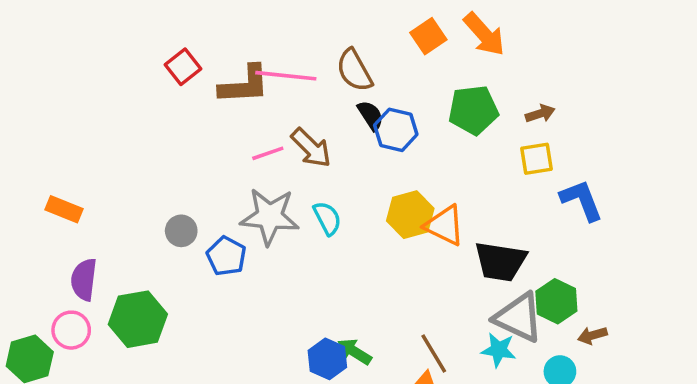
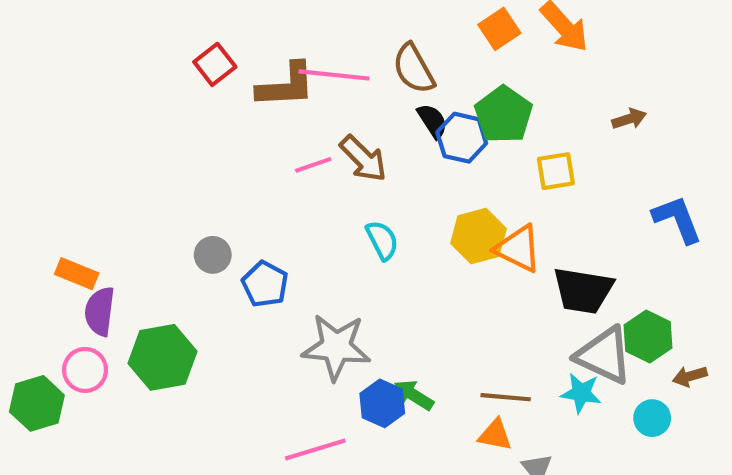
green pentagon: (473, 110) -> (504, 115), moved, turned -30
yellow square: (536, 159) -> (556, 171), moved
orange rectangle: (64, 209) -> (77, 274), moved
gray star: (270, 216) -> (336, 347), moved
brown line: (434, 353) -> (506, 397), turned -54

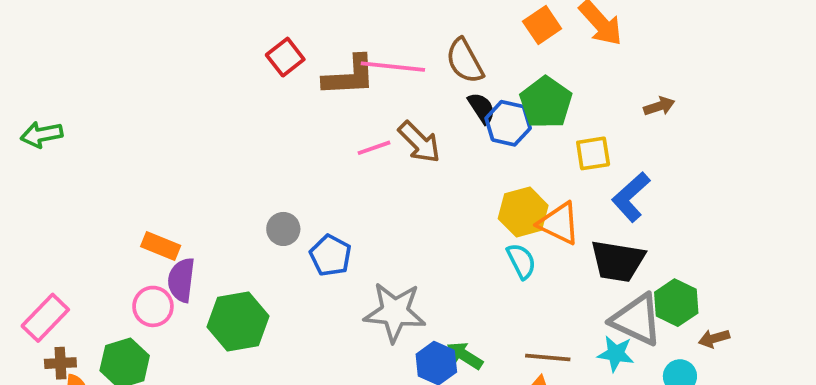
blue L-shape: (677, 219) -> (631, 197), moved, turned -111
cyan semicircle: (382, 240) -> (521, 261), moved
pink circle: (85, 370) -> (153, 306), moved

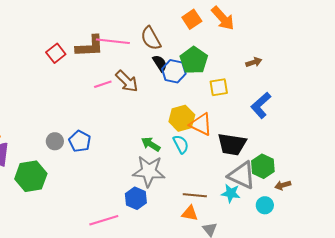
red square: (285, 57) -> (56, 53), moved
blue L-shape: (631, 197) -> (261, 105), moved
gray circle: (283, 229) -> (55, 141), moved
gray star: (395, 312) -> (149, 171), moved
green arrow: (465, 356) -> (151, 144), moved

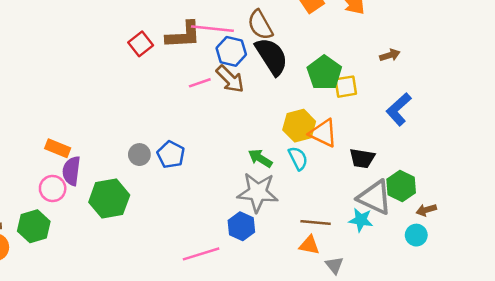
green pentagon: (194, 60) -> (324, 73), moved
black semicircle: (160, 63) -> (272, 56), size x1.8
blue hexagon: (174, 71) -> (231, 51), moved
black trapezoid: (232, 144) -> (362, 158), size x0.7
cyan circle: (265, 205) -> (416, 235), moved

